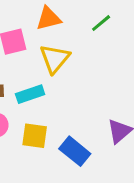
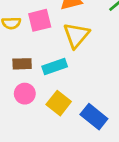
yellow square: (35, 136) -> (59, 103), turned 30

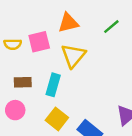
cyan rectangle: (55, 66) -> (53, 85), turned -55
pink circle: (25, 94) -> (15, 110), moved

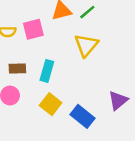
green line: (111, 27) -> (87, 12), moved
yellow triangle: (73, 56) -> (86, 45), moved

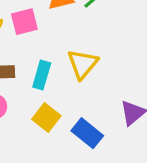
yellow triangle: (86, 45) -> (83, 64), moved

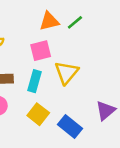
pink square: (24, 22) -> (41, 51), moved

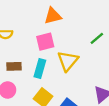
green line: (75, 22) -> (97, 38), moved

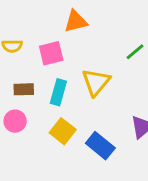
pink square: (45, 42) -> (51, 53), moved

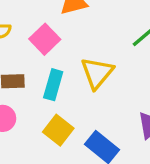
pink square: (51, 53) -> (45, 39), turned -30

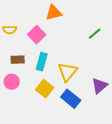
yellow triangle: (97, 73) -> (68, 72), moved

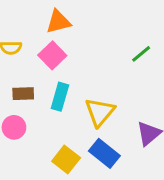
orange triangle: (54, 13) -> (58, 22), moved
yellow square: (45, 89) -> (66, 159), moved

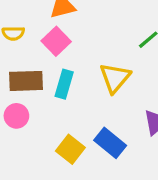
brown rectangle: (23, 94) -> (26, 81), size x1.5
yellow triangle: (100, 112) -> (115, 78), moved

